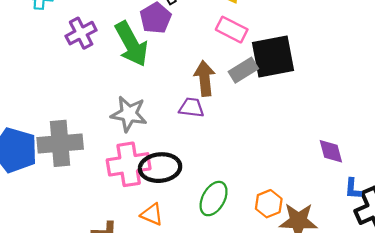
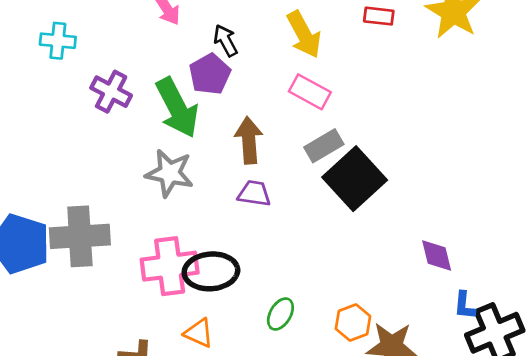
purple cross: (81, 33) -> (111, 92), turned -36
black square: (273, 56) -> (355, 179), moved, turned -33
brown arrow: (205, 78) -> (249, 140), moved
gray star: (129, 114) -> (170, 173), moved
green ellipse: (214, 199) -> (280, 314), size x0.7

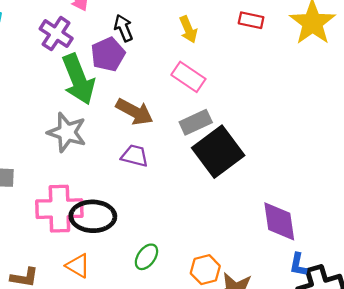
yellow arrow: (304, 34) -> (188, 29), size x0.7
purple cross: (111, 92) -> (56, 34), moved
brown arrow: (249, 140) -> (134, 112), turned 117
purple diamond: (437, 255) -> (279, 221), size x1.4

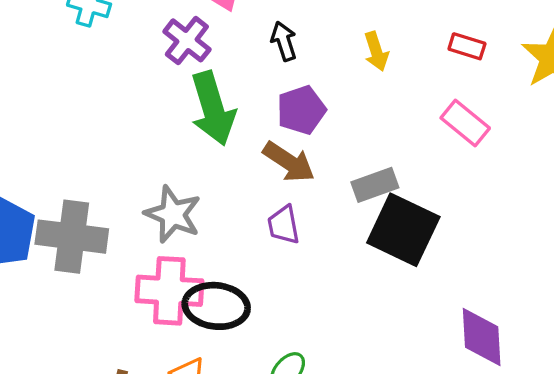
purple pentagon: (108, 54) -> (301, 110), moved
pink rectangle: (188, 77) -> (465, 123), moved
gray star: (67, 132) -> (173, 214), moved
black square: (218, 152) -> (403, 230), turned -33
purple trapezoid: (135, 156) -> (284, 225), turned -120

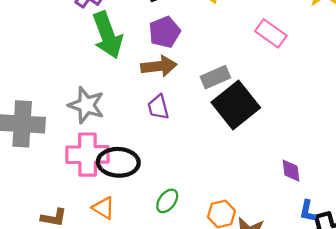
brown arrow: (289, 162) -> (159, 66), turned -36
black square: (403, 230) -> (236, 105), turned 30
purple diamond: (482, 337) -> (291, 171), size x0.6

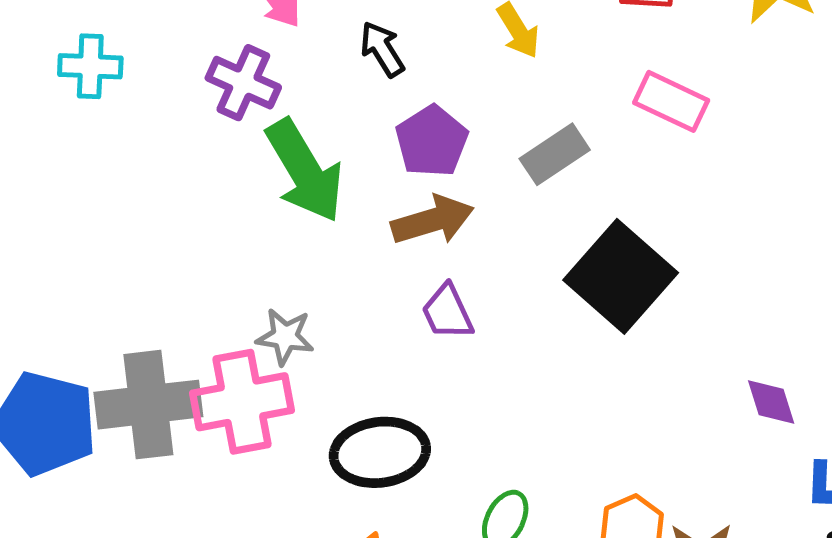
gray rectangle: (215, 77) -> (555, 154), moved
gray star: (86, 105) -> (285, 337), size x0.7
pink cross: (87, 155) -> (242, 402), moved

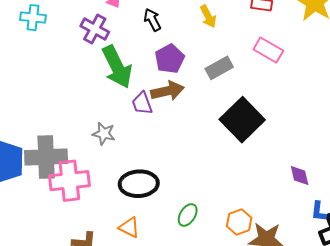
purple trapezoid: (447, 312) -> (142, 103), moved
pink cross: (242, 402) -> (69, 181), moved

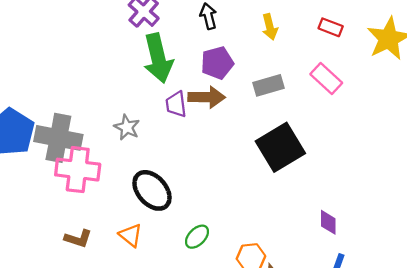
black ellipse: (139, 184) -> (152, 190), turned 39

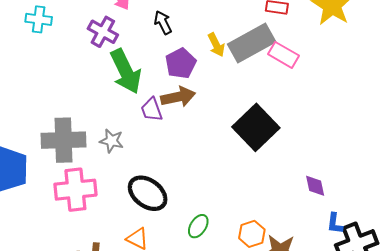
yellow arrow: (270, 27) -> (216, 45), moved
gray rectangle: (269, 85) -> (252, 43), moved, size x1.6
gray cross: (58, 138) -> (64, 140), moved

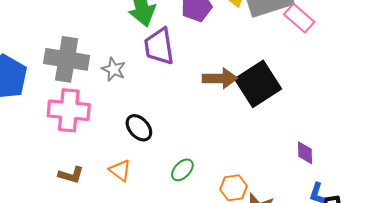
brown arrow: (178, 97) -> (220, 78), moved
purple trapezoid: (152, 110) -> (159, 46), size x1.5
black ellipse: (148, 193) -> (139, 128), size x0.7

